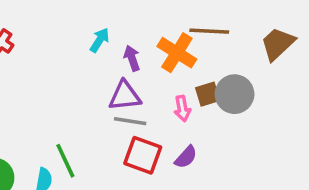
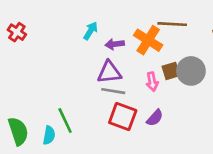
purple arrow: (132, 58) -> (115, 44), turned -78

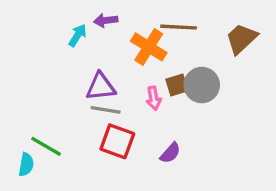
purple arrow: (115, 44) -> (106, 20), moved
purple semicircle: (155, 118) -> (170, 153), moved
green line: (65, 121) -> (46, 146), turned -35

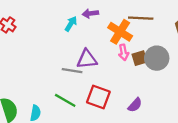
pink arrow: (154, 98) -> (124, 52), moved
gray line: (106, 110) -> (72, 71), moved
green line: (46, 146) -> (65, 100), moved

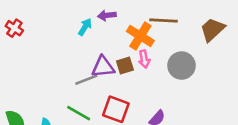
brown square: (140, 58) -> (125, 66), moved
gray line: (72, 71) -> (86, 80), turned -30

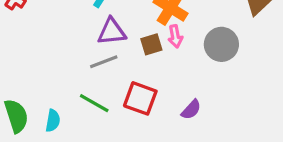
purple triangle: (103, 67) -> (112, 32), moved

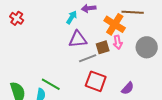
gray line: (104, 62) -> (88, 58), moved
green line: (94, 103) -> (51, 84), moved

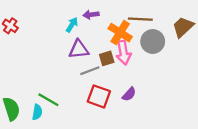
pink arrow: (118, 42) -> (124, 53), size x1.5
gray circle: (147, 47) -> (153, 42), moved
purple semicircle: (128, 88) -> (129, 94), moved

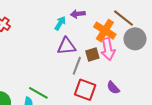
brown line: (140, 19) -> (124, 18), turned 35
gray line: (90, 71) -> (77, 66), turned -48
purple semicircle: (129, 94) -> (113, 88), turned 96

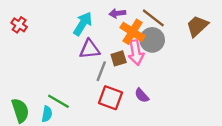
purple arrow: (78, 14) -> (117, 13), moved
cyan arrow: (60, 23) -> (83, 24), size x1.5
gray circle: (135, 39) -> (152, 40), moved

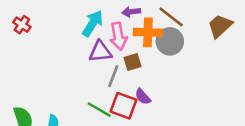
orange cross: (132, 32) -> (148, 32), turned -30
pink arrow: (136, 53) -> (118, 36), moved
purple semicircle: (142, 95) -> (143, 97), moved
green line: (58, 101) -> (99, 110), moved

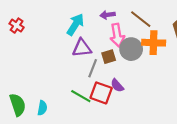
orange cross: (148, 32) -> (154, 43), moved
pink arrow: (118, 36) -> (117, 35), moved
gray circle: (170, 41) -> (131, 49), moved

